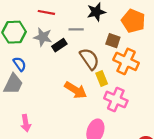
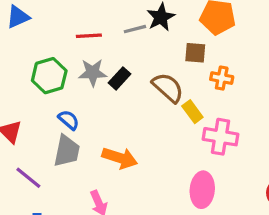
gray line: (76, 29) -> (135, 29), moved
orange cross: (126, 61) -> (222, 78), size x0.6
orange arrow: (76, 90) -> (120, 158), moved

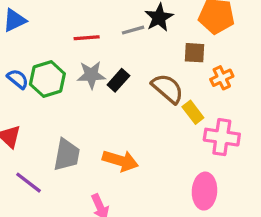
orange cross: (222, 78) -> (222, 78), turned -35
blue semicircle: (69, 120) -> (18, 79), moved

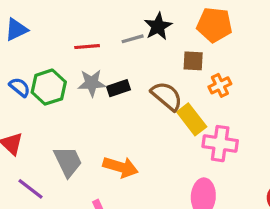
black rectangle: (118, 80) -> (118, 88), turned 30
yellow rectangle: (193, 112) -> (192, 119), size x1.4
gray trapezoid: (67, 155) -> (68, 161), turned -36

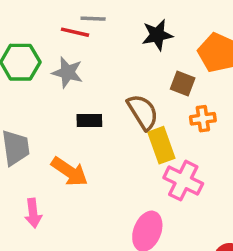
gray line: (133, 39) -> (93, 19), moved
black rectangle: (118, 88) -> (89, 121), moved

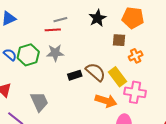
brown semicircle: (143, 112) -> (96, 72), moved
orange arrow: (70, 172) -> (106, 101), moved

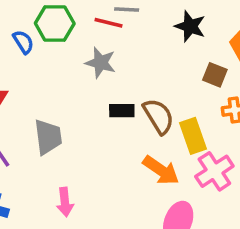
black star: (98, 18) -> (190, 26), turned 30
green hexagon: (28, 55) -> (55, 23), moved
pink cross: (135, 92) -> (214, 171), turned 30

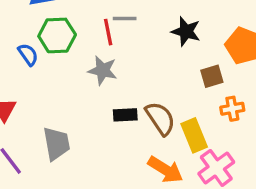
red line: (108, 23) -> (108, 32), turned 68
brown square: (215, 75) -> (212, 76), turned -35

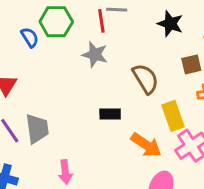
black rectangle: (125, 115) -> (110, 114), moved
brown semicircle: (160, 118) -> (145, 79), moved
gray trapezoid: (56, 144) -> (37, 129), moved

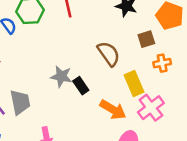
gray star: (95, 55) -> (61, 76), moved
black rectangle: (110, 114) -> (81, 86), turned 60

